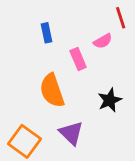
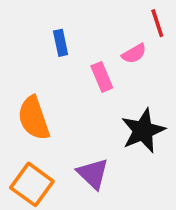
orange semicircle: (52, 91) -> (34, 118), moved
black star: (110, 100) -> (143, 131), size x1.4

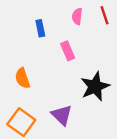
pink semicircle: (134, 54) -> (77, 16), moved, turned 126
orange semicircle: (34, 118) -> (22, 78), size x0.7

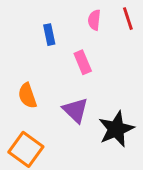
black star: (95, 87) -> (116, 129), moved
purple triangle: (62, 115) -> (75, 110), moved

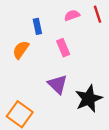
pink semicircle: (94, 20) -> (72, 15), turned 64
orange semicircle: (27, 96) -> (21, 50), moved, turned 54

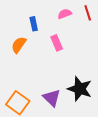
purple triangle: (58, 84) -> (52, 98), moved
black star: (89, 99) -> (80, 89), turned -30

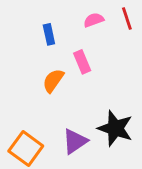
orange semicircle: (19, 45) -> (53, 81), moved
purple triangle: (52, 98) -> (75, 141), turned 42

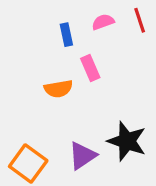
blue rectangle: (49, 34) -> (66, 35), moved
orange semicircle: (53, 81) -> (58, 89), turned -135

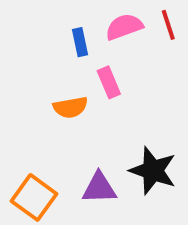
pink semicircle: (103, 22) -> (124, 27), size x1.4
purple triangle: (82, 156) -> (99, 188), turned 32

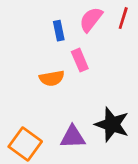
red line: (168, 25) -> (123, 18), turned 35
pink semicircle: (124, 27) -> (91, 19), turned -32

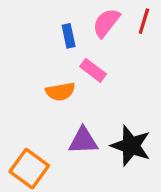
pink rectangle: (80, 60) -> (93, 70), turned -30
purple triangle: (73, 137) -> (83, 141), moved

